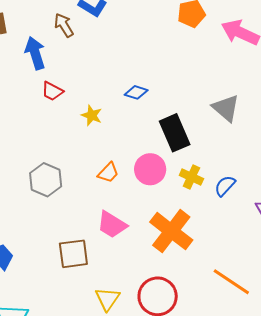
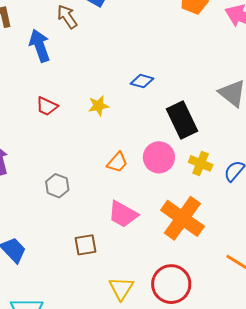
red trapezoid: (52, 91) -> (47, 106), moved
yellow star: (92, 115) -> (98, 106), turned -30
gray hexagon: (46, 180) -> (57, 186), moved, size x0.7
brown square: (73, 254) -> (85, 245), size x0.7

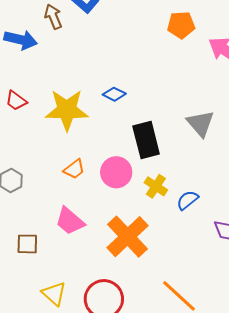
blue arrow: (40, 46) -> (21, 40), turned 112
yellow star: (98, 106) -> (67, 110), size x2.0
yellow triangle: (121, 288) -> (54, 294), turned -32

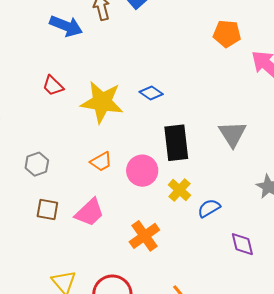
pink trapezoid: (70, 221) -> (90, 212), turned -92
orange cross: (128, 237) -> (144, 236), size x0.7
brown square: (27, 244) -> (47, 209), moved

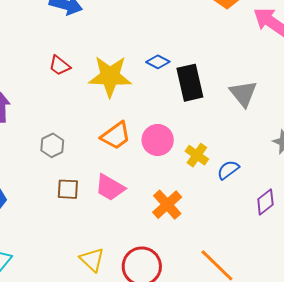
black rectangle: (176, 143) -> (190, 83), moved
orange trapezoid: (101, 162) -> (116, 136), size x1.4
pink trapezoid: (90, 212) -> (110, 187), turned 80
purple diamond: (242, 244) -> (265, 202), turned 72

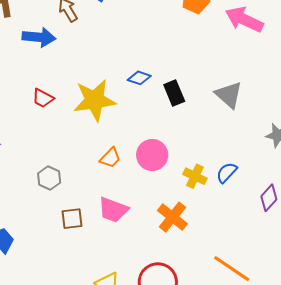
black rectangle: (190, 83) -> (174, 93), size x0.7
orange trapezoid: (116, 136) -> (110, 158), size x0.7
yellow cross: (197, 155) -> (195, 176), moved

